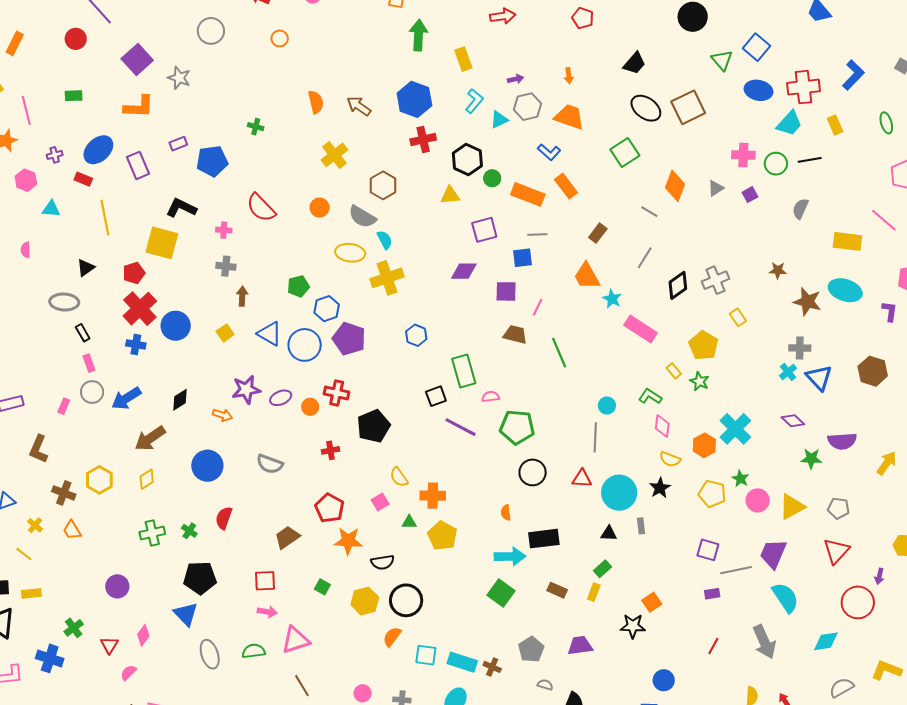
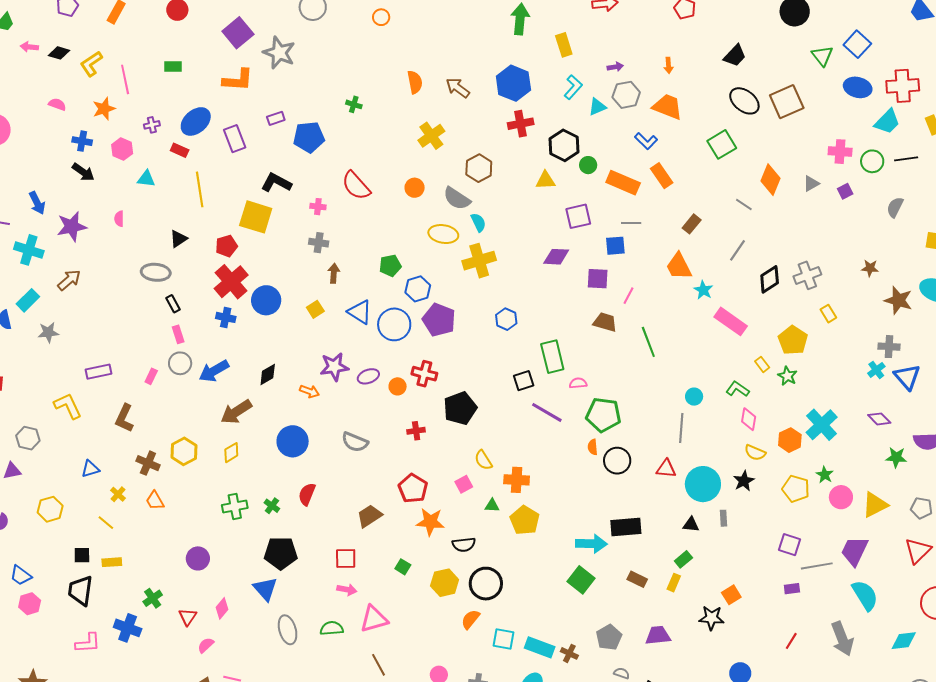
gray star: (179, 78) -> (279, 53), size x1.4
orange semicircle: (506, 513) -> (593, 447), moved

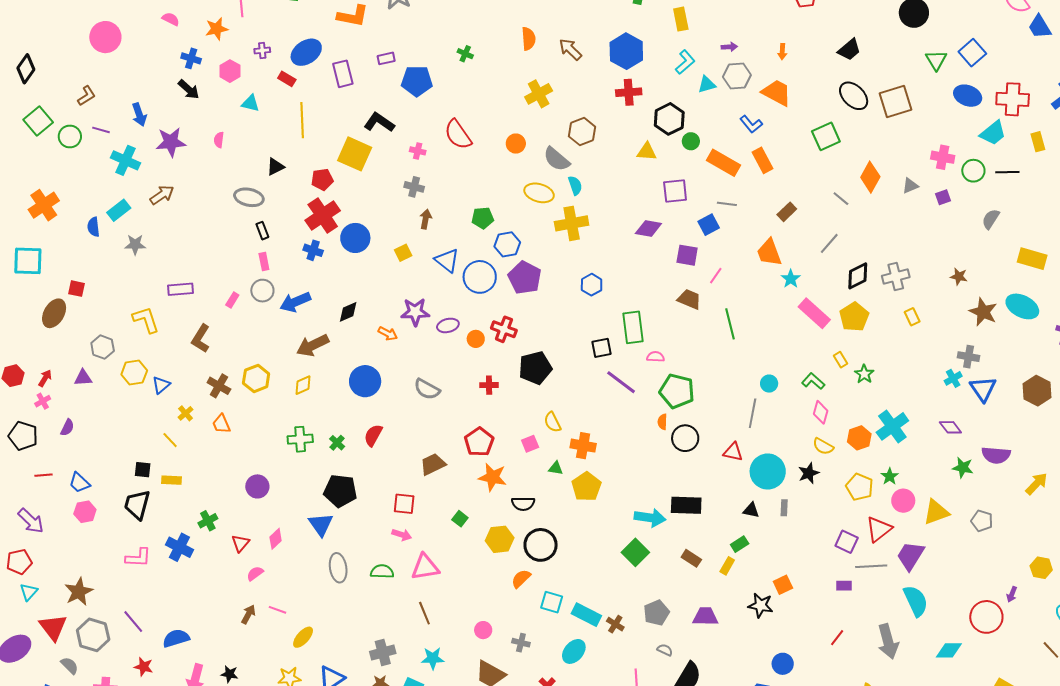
blue square: (615, 246) -> (709, 225), turned -30
yellow pentagon: (793, 340) -> (854, 317), moved
blue triangle: (90, 469) -> (161, 385), turned -30
yellow hexagon: (50, 509) -> (134, 373), moved
red triangle: (918, 551) -> (879, 529), moved

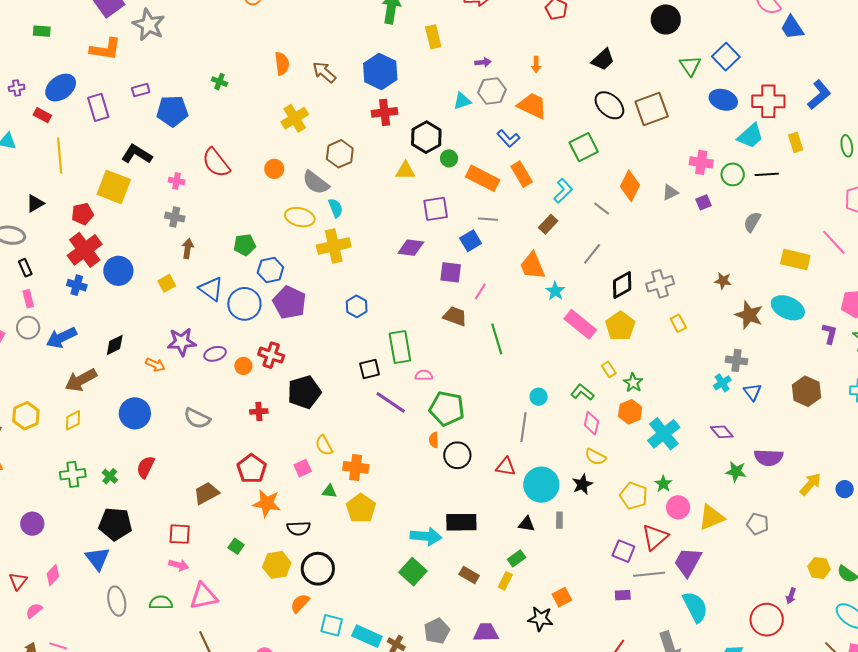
cyan L-shape: (685, 62) -> (563, 191), moved
blue triangle: (983, 389) -> (752, 392), size x0.7
orange hexagon: (859, 438) -> (630, 412), moved

